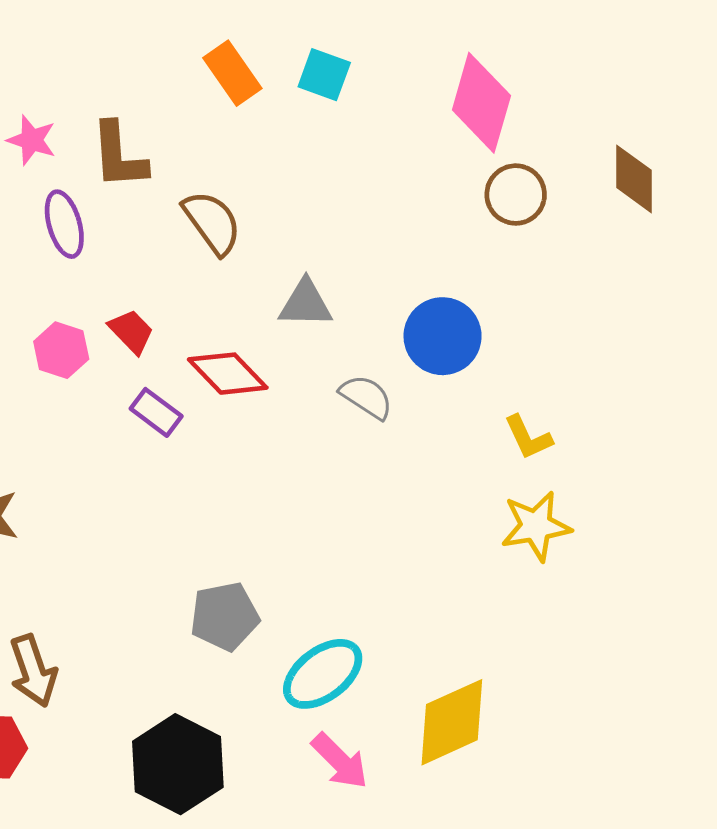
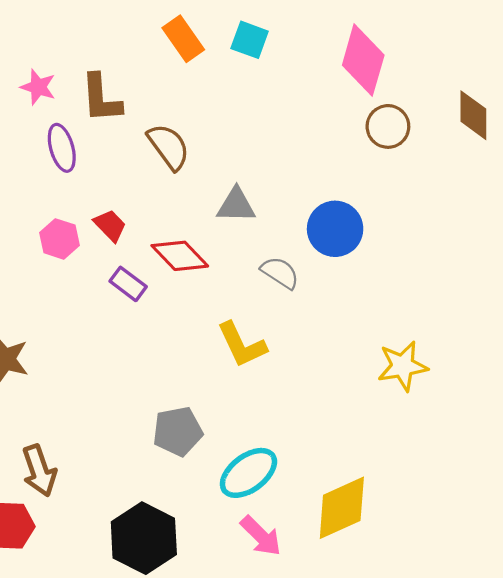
yellow L-shape: (528, 437) -> (242, 345), moved, size x1.4

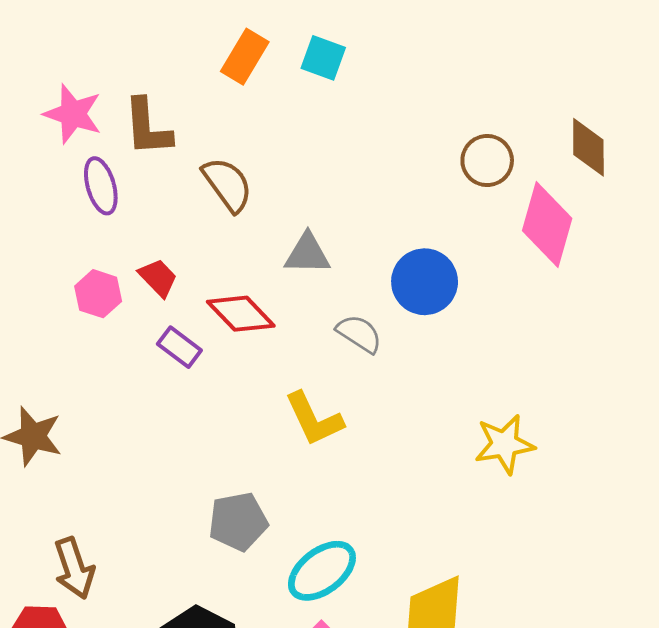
orange rectangle: (183, 39) -> (245, 57), turned 66
pink diamond: (363, 60) -> (547, 224), moved
pink star: (38, 87) -> (73, 114), size x1.4

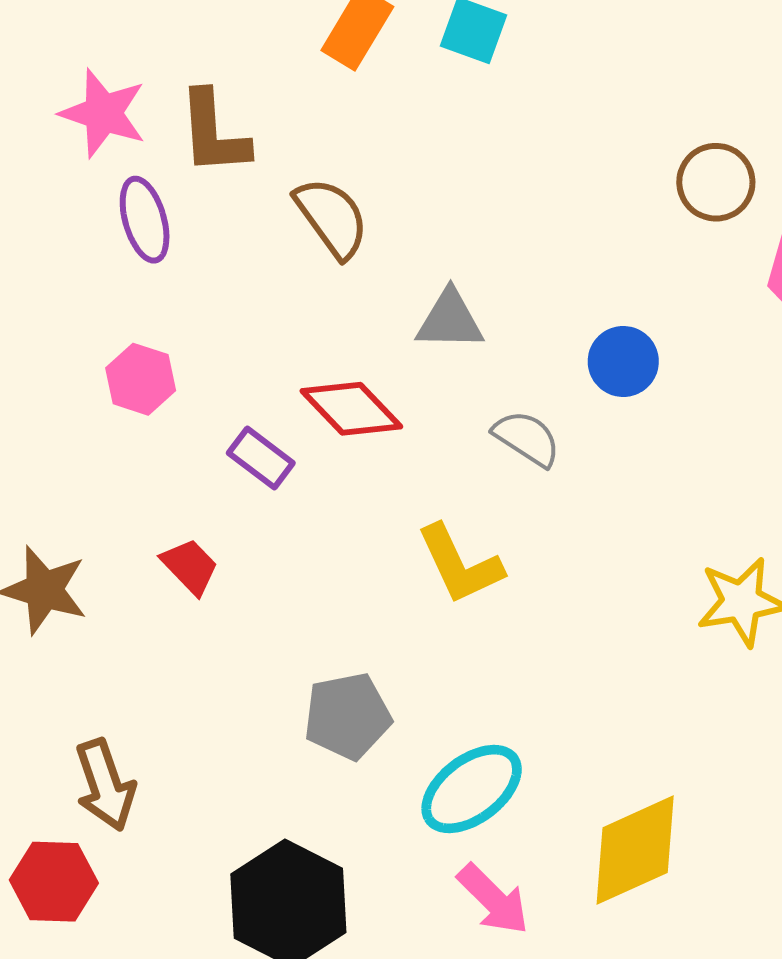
red trapezoid: (158, 278) -> (190, 566), moved
blue circle: (425, 282) -> (623, 361), size x0.7

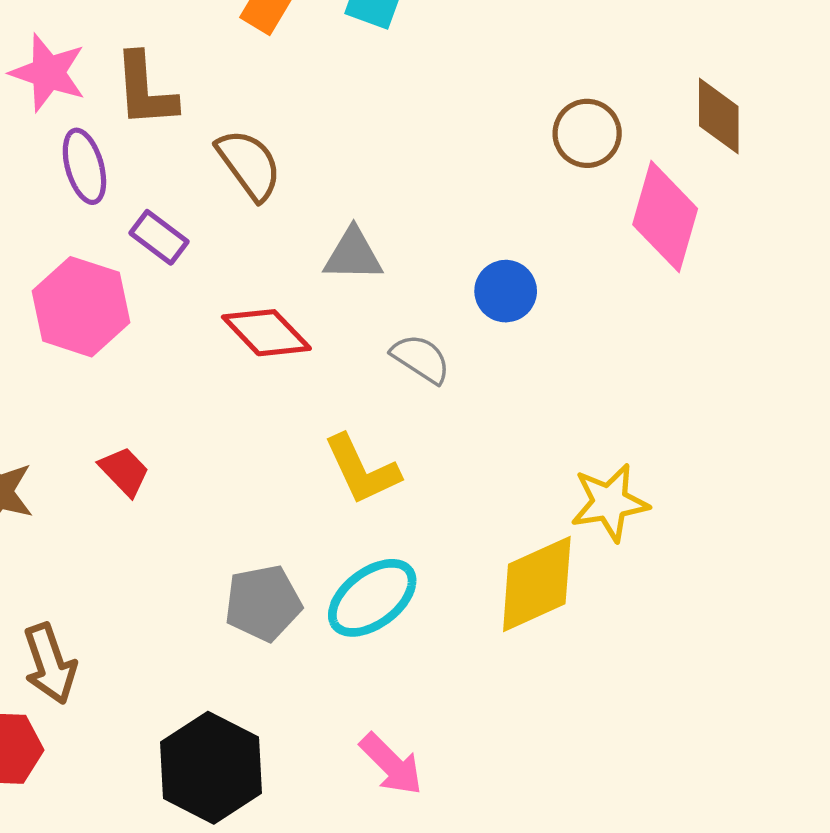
pink hexagon: (141, 379) -> (81, 307), size x1.6
purple rectangle: (261, 458) -> (159, 237), moved
cyan ellipse: (472, 789) -> (372, 598), moved
yellow diamond: (635, 850) -> (537, 584), moved

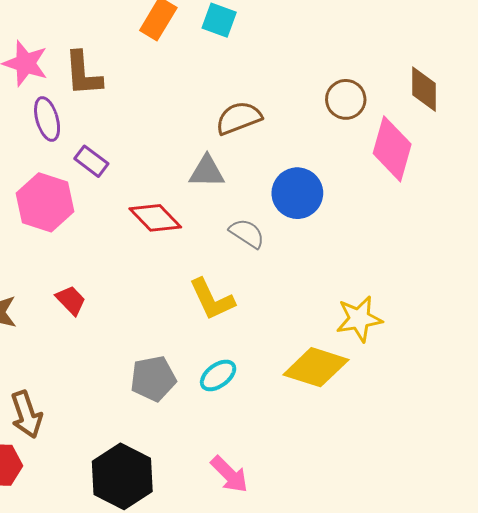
brown semicircle: (249, 165) -> (239, 118), moved, turned -75
blue circle: (506, 291) -> (297, 193), size x1.4
yellow diamond: (537, 584) -> (316, 367), turned 42
cyan ellipse: (372, 598) -> (218, 375), size x0.7

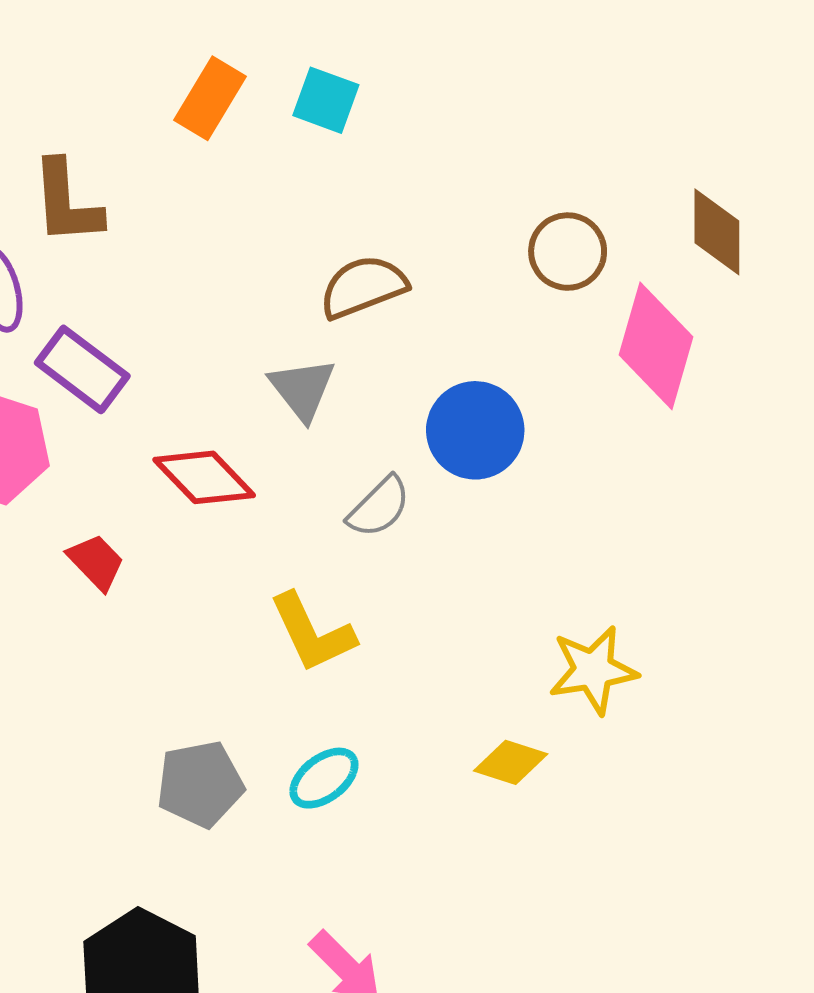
purple rectangle: (91, 161) -> (82, 369), size x1.4
gray triangle: (207, 172) -> (302, 389), turned 51
gray semicircle: (247, 233) -> (379, 507), turned 102
red trapezoid: (71, 300) -> (96, 562), moved
yellow diamond: (316, 367) -> (511, 762), size x0.6

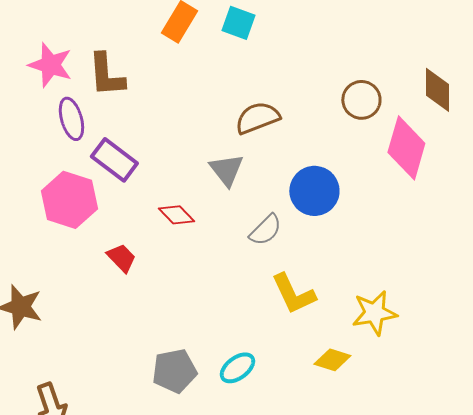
red diamond: (204, 477) -> (176, 215), size x0.7
yellow L-shape: (312, 633) -> (293, 294), moved

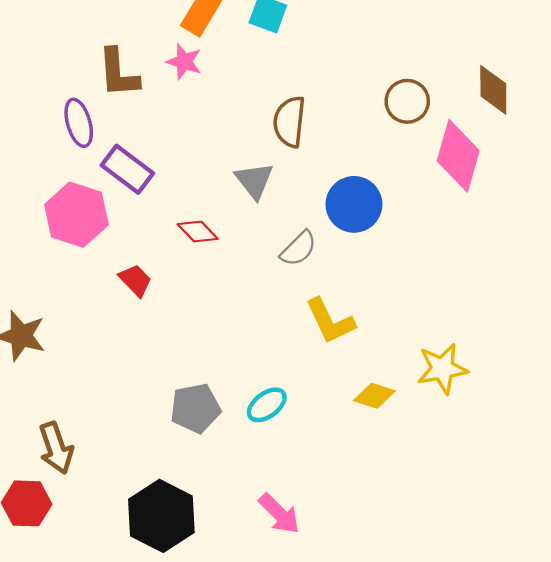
pink star: (50, 65) -> (184, 62), moved, size x0.7
brown semicircle: (257, 118) -> (289, 122), turned -63
yellow star: (374, 313) -> (442, 369), moved

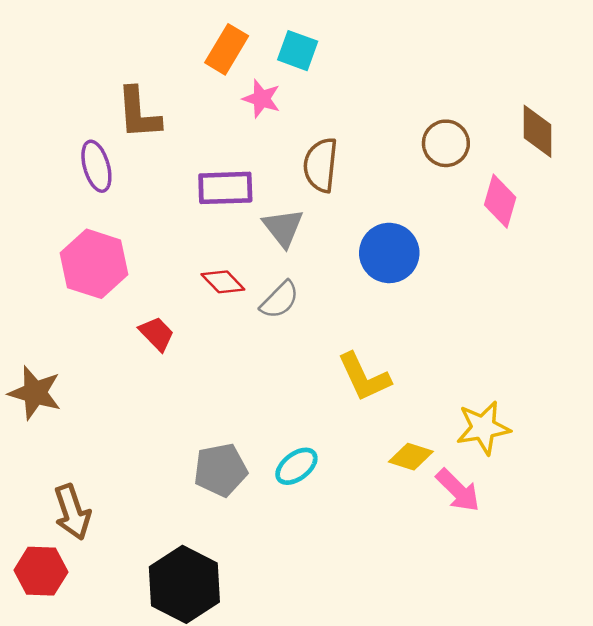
pink star: (184, 62) -> (262, 99), moved
pink diamond: (458, 156) -> (500, 201), size x0.7
purple rectangle: (127, 169) -> (225, 188), moved, turned -39
gray semicircle: (298, 249) -> (280, 300), moved
pink arrow: (279, 514) -> (458, 490), moved

